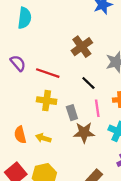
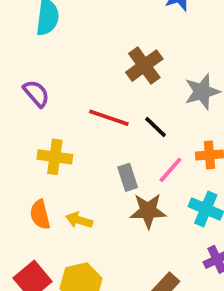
red line: (48, 73) -> (109, 118), moved
yellow cross: (47, 101) -> (55, 157), moved
pink line: (97, 108) -> (170, 170), turned 49

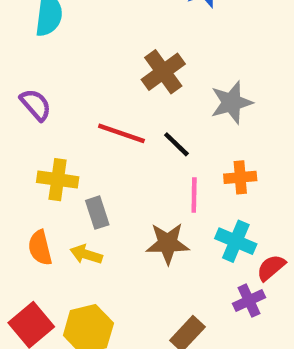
pink line: (170, 170) -> (194, 195), turned -40
gray rectangle: (128, 177) -> (97, 213), moved

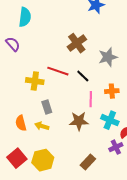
purple semicircle: (36, 105) -> (13, 44), moved
yellow cross: (58, 180) -> (35, 81), moved

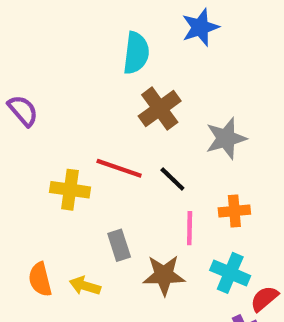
cyan semicircle: (25, 17) -> (136, 53), moved
gray rectangle: (47, 107) -> (119, 245), moved

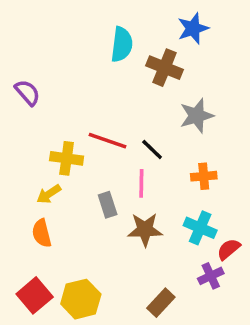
blue star: (200, 27) -> (193, 28), moved
brown cross: (160, 108) -> (165, 68), moved, turned -32
pink line: (190, 228) -> (141, 183), moved
yellow arrow: (85, 286) -> (49, 194), moved, turned -50

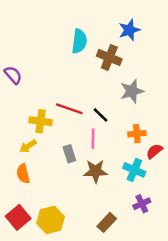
red semicircle: (229, 249) -> (154, 151), moved

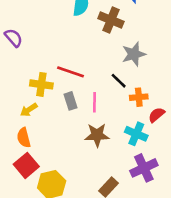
black line: (101, 115) -> (119, 81), moved
gray rectangle: (69, 154) -> (70, 101), moved
purple cross: (142, 204) -> (144, 168), size x1.5
red square: (18, 217) -> (26, 165), moved

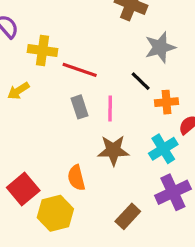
yellow cross: (41, 84) -> (42, 51), moved
yellow arrow: (29, 110) -> (18, 91), moved
cyan cross: (136, 134) -> (163, 149), turned 35
orange semicircle: (24, 138) -> (76, 178), moved

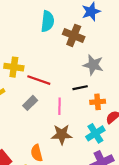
gray star: (160, 47) -> (93, 65), turned 30
black line: (141, 81) -> (80, 88), turned -56
gray rectangle: (80, 107) -> (30, 103), moved, turned 64

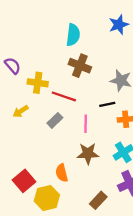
brown cross: (74, 35) -> (80, 66), moved

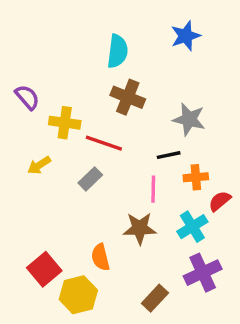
pink line: (86, 124) -> (153, 189), moved

